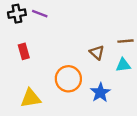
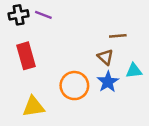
brown line: (126, 41) -> (118, 36), moved
red rectangle: (24, 51) -> (26, 56), size x1.5
blue star: (100, 93) -> (108, 82), moved

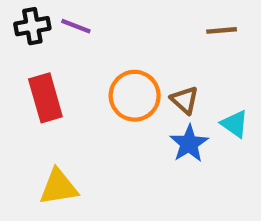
brown line: (118, 36) -> (222, 30), moved
cyan triangle: (134, 71) -> (235, 124), turned 42
orange circle: (74, 86) -> (135, 96), moved

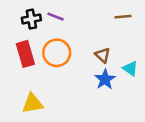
black cross: (32, 26) -> (31, 19), moved
purple line: (76, 26) -> (55, 17), moved
orange circle: (135, 96) -> (57, 53), moved

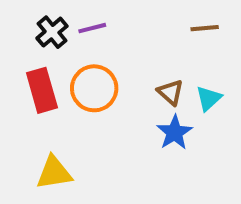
purple line: (55, 17) -> (92, 28), turned -35
black cross: (31, 19) -> (52, 32), turned -30
cyan triangle: (130, 68) -> (209, 98), moved, turned 42

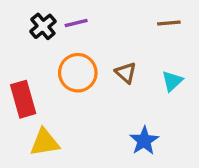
red rectangle: (42, 90) -> (23, 99), moved
brown triangle: (170, 92) -> (126, 73), moved
blue star: (175, 133) -> (144, 141), moved

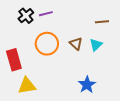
brown line: (169, 23) -> (102, 22), moved
cyan triangle: (172, 81) -> (96, 45), moved

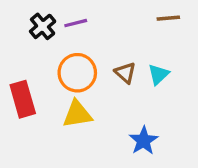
brown line: (102, 22) -> (168, 18), moved
yellow triangle: (27, 86) -> (77, 114), moved

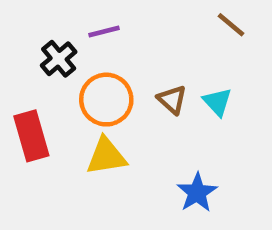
brown line: (168, 18) -> (231, 25), turned 45
black cross: (43, 26) -> (59, 59), moved
cyan triangle: (158, 74) -> (217, 102), turned -30

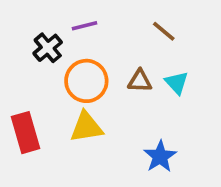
brown line: (231, 25) -> (164, 31), moved
brown triangle: (172, 100) -> (140, 81), turned -40
red rectangle: (31, 136) -> (26, 133), moved

